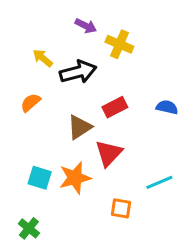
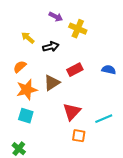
black arrow: (78, 72) -> (51, 47), size x0.7
red triangle: (109, 153) -> (72, 112), moved
orange star: (75, 178) -> (27, 90), moved

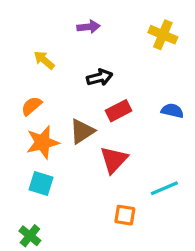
purple arrow: (56, 17) -> (88, 27), turned -32
yellow cross: (78, 29) -> (163, 35), moved
black arrow: (51, 47) -> (100, 77), moved
red triangle: (72, 112) -> (114, 160), moved

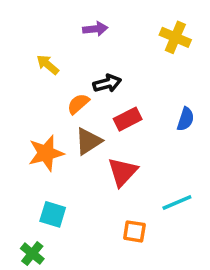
orange semicircle: (31, 106) -> (78, 104), moved
blue semicircle: (172, 111) -> (185, 119), turned 95
cyan square: (41, 184) -> (53, 214), moved

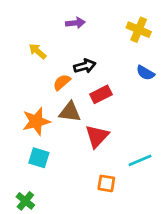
blue semicircle: (185, 119) -> (145, 73), moved, turned 102
brown triangle: (88, 141) -> (70, 112), turned 40
cyan square: (53, 214) -> (39, 158), moved

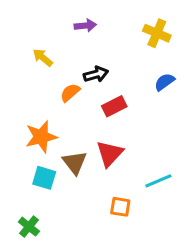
blue semicircle: (145, 73) -> (164, 82), turned 114
brown triangle: (70, 112) -> (75, 163), moved, turned 45

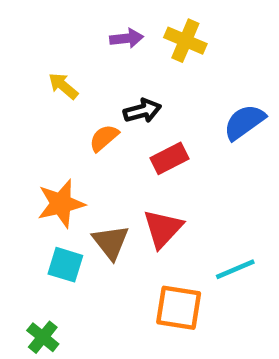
yellow cross: (157, 33) -> (185, 41), moved
blue semicircle: (164, 82) -> (244, 122), size x1.4
orange square: (120, 207) -> (179, 308), size x1.5

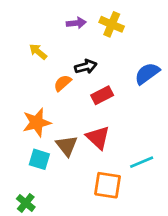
red triangle: (163, 229) -> (98, 138), turned -30

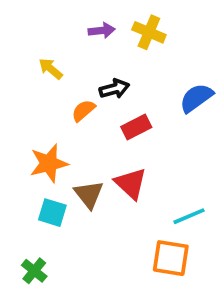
orange square: (108, 185) -> (171, 258), moved

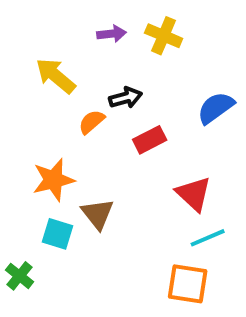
yellow arrow: (51, 69) -> (56, 76), size x1.5
red triangle: (131, 183) -> (194, 194), moved
green cross: (34, 271) -> (19, 276), moved

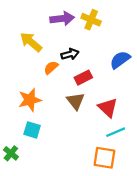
purple arrow: (112, 34) -> (62, 19), size x1.5
brown triangle: (98, 214) -> (75, 101), moved

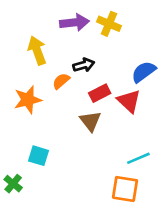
yellow arrow: (31, 42) -> (37, 50), turned 30
orange star: (30, 100) -> (28, 100), moved
red triangle: (108, 108) -> (129, 101), moved

